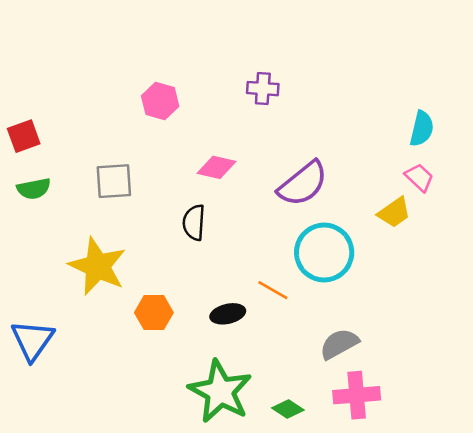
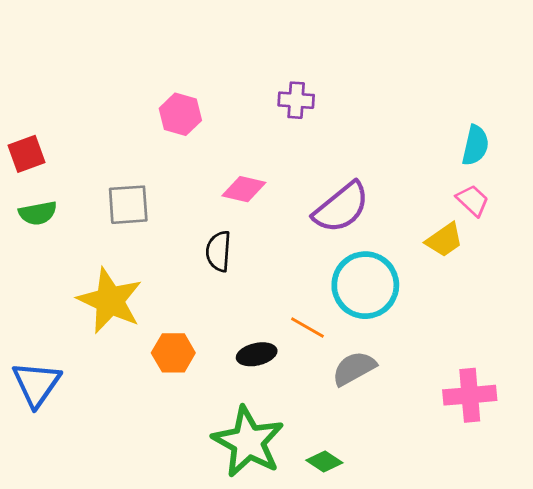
gray semicircle: (339, 344) -> (354, 368), moved
pink cross: (357, 395) -> (470, 395), moved

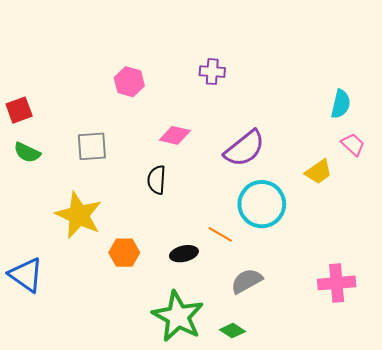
pink trapezoid: (473, 200) -> (353, 144), moved
green semicircle: (38, 213) -> (27, 153), turned 36
gray semicircle: (354, 368) -> (247, 281), moved
blue triangle: (36, 384) -> (26, 275), turned -30

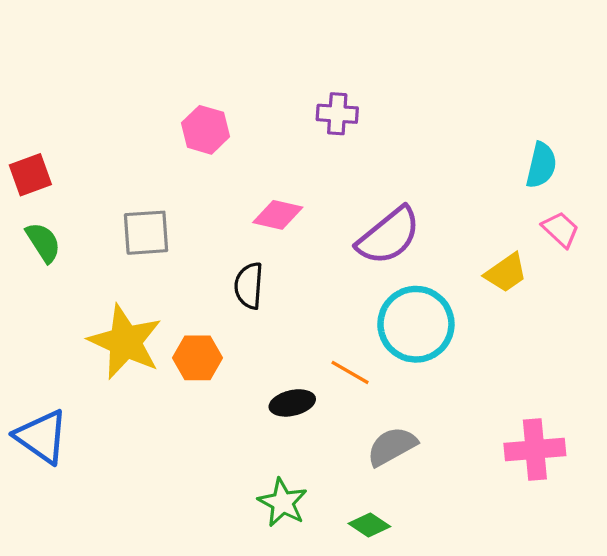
green semicircle: (27, 153) -> (43, 242), turned -148
orange hexagon: (124, 253) -> (197, 358), moved
green star: (178, 316) -> (283, 503), size x0.6

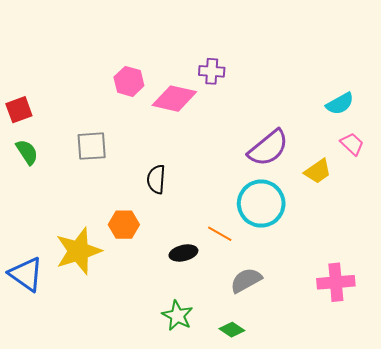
cyan semicircle: (541, 165) -> (340, 104), turned 48
pink diamond: (278, 215) -> (174, 99), moved, size x1.4
purple semicircle: (389, 236) -> (268, 148), moved
yellow star: (125, 342) -> (78, 251), moved, turned 30

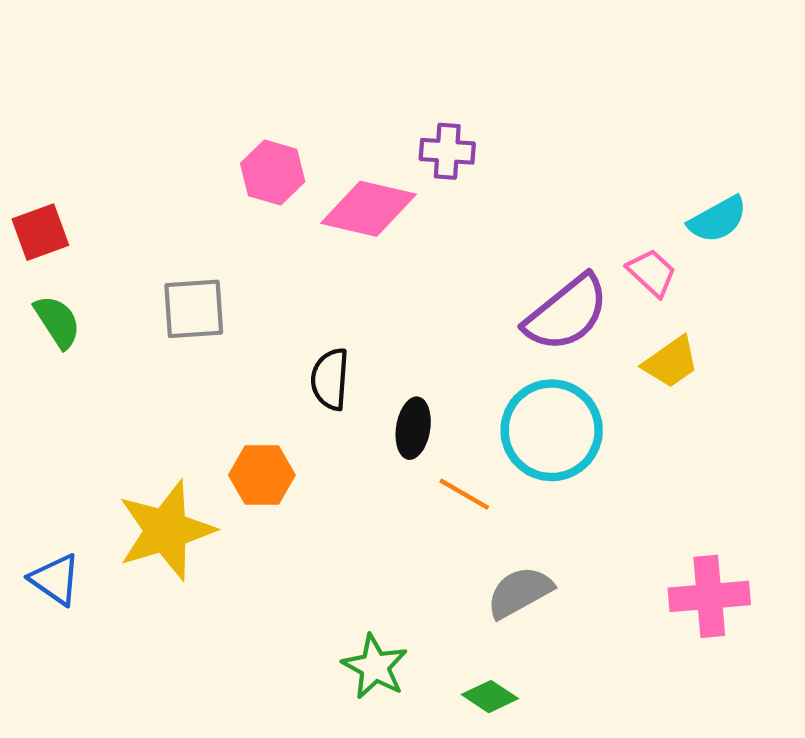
pink trapezoid: (352, 144) -> (652, 273), moved
black ellipse: (183, 253) -> (413, 428), moved, turned -68
blue triangle: (26, 274) -> (55, 579), size x0.7

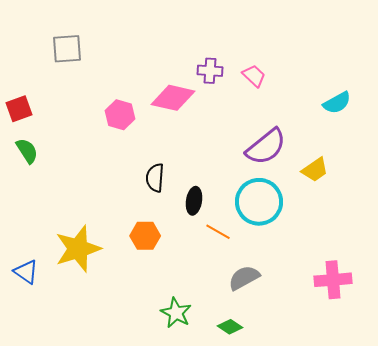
pink hexagon: (273, 173) -> (120, 115), moved
pink trapezoid: (652, 273) -> (254, 76), moved
gray square: (194, 309) -> (67, 49), moved
orange hexagon: (262, 475) -> (145, 236), moved

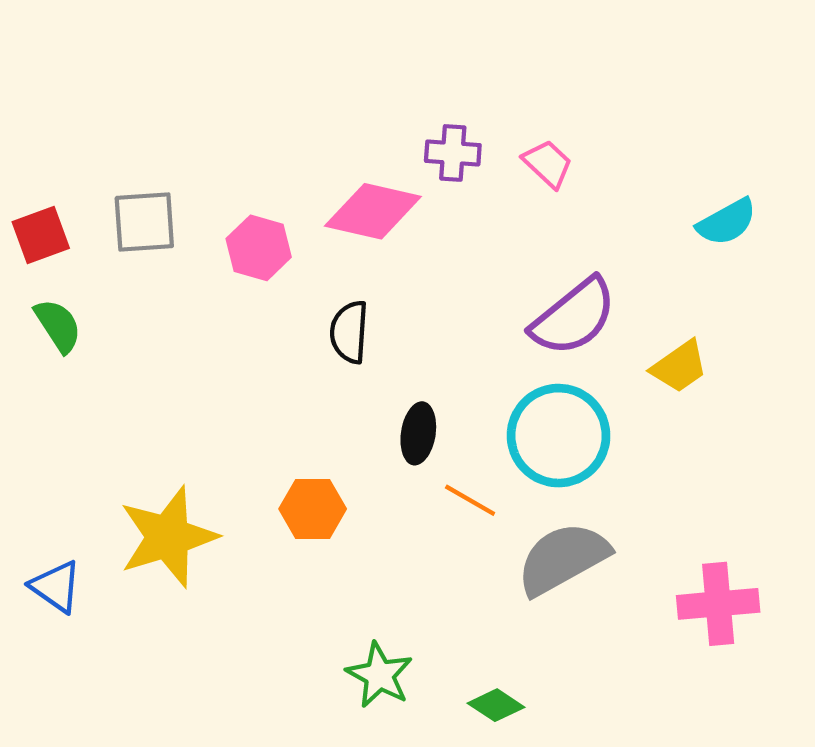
gray square: (67, 49) -> (144, 222), moved
black semicircle: (155, 178) -> (349, 332), moved
gray semicircle: (244, 278) -> (563, 559), moved, size x1.4

